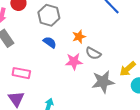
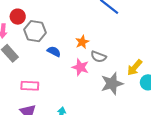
gray hexagon: (49, 15) -> (35, 31), moved
pink star: (74, 61) -> (80, 67), turned 30

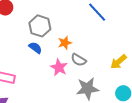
gray hexagon: (35, 31) -> (40, 26), moved
yellow arrow: (135, 68) -> (119, 62), moved

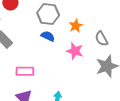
gray semicircle: (79, 60) -> (102, 39), moved, turned 42

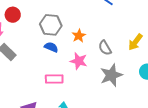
pink rectangle: (25, 71) -> (54, 79), moved

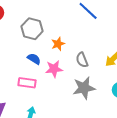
blue semicircle: (51, 47) -> (34, 59), moved
pink star: (79, 61) -> (54, 69), turned -30

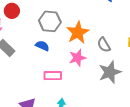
orange star: (58, 44) -> (78, 32), size x1.6
blue semicircle: (34, 59) -> (42, 46), moved

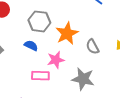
pink star: (77, 58) -> (56, 60), moved
gray star: (110, 72) -> (83, 79), moved, turned 30

